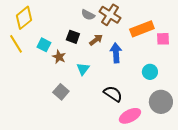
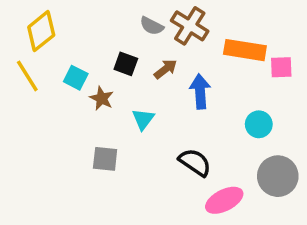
orange rectangle: (142, 29) -> (245, 50), turned 30
gray square: (61, 92) -> (105, 159), turned -35

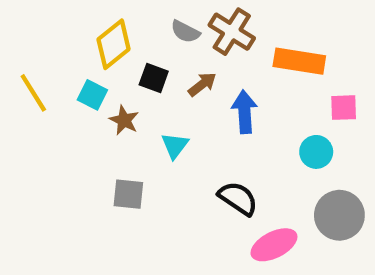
yellow diamond: (41, 31) -> (114, 44), moved
pink square: (281, 67) -> (344, 108), moved

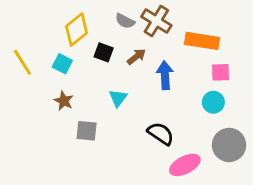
pink square: (344, 108) -> (220, 72), moved
brown star: (124, 120) -> (64, 101), moved

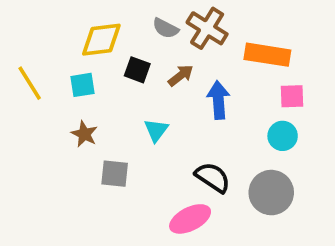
yellow diamond: (77, 30) -> (101, 40), turned 32
cyan square: (62, 64) -> (82, 85), turned -36
gray circle: (229, 145) -> (271, 193), moved
pink ellipse: (185, 165) -> (190, 219), moved

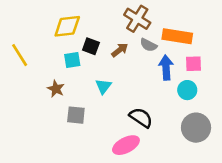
gray semicircle: (166, 28) -> (148, 45), moved
cyan square: (82, 85) -> (72, 60), moved
blue arrow: (218, 100) -> (166, 68), moved
gray circle: (271, 193) -> (196, 128), moved

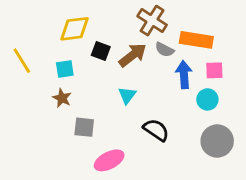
brown arrow: (120, 50) -> (133, 55), size x1.5
cyan square: (72, 60) -> (65, 69), moved
cyan triangle: (103, 86) -> (127, 95), moved
pink ellipse: (126, 145) -> (109, 160), moved

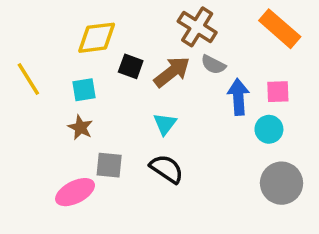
orange rectangle: (196, 40) -> (280, 29), moved, turned 32
black semicircle: (156, 130) -> (167, 169), moved
pink ellipse: (109, 160) -> (75, 192), moved

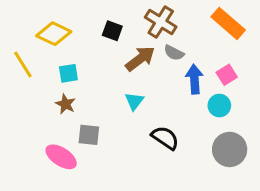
yellow diamond: (97, 38) -> (54, 34), moved, turned 32
black square: (131, 66) -> (112, 31), moved
pink square: (278, 92) -> (227, 75), turned -30
black semicircle: (167, 169) -> (165, 138), moved
pink ellipse: (75, 192) -> (61, 157), turned 60

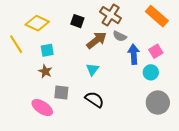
black semicircle: (165, 138) -> (94, 100), moved

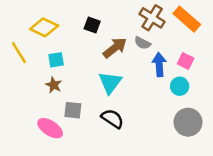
brown cross: (111, 15) -> (152, 18), moved
pink square: (156, 51) -> (186, 61), turned -32
cyan triangle: (92, 69) -> (110, 83), size x1.5

